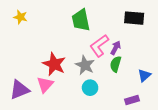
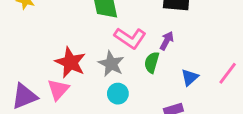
pink L-shape: (99, 46) -> (130, 38), turned -110
purple arrow: (116, 48) -> (167, 41), moved

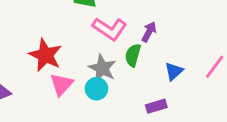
gray star: (111, 64) -> (102, 68), moved
pink triangle: (58, 90) -> (61, 84), moved

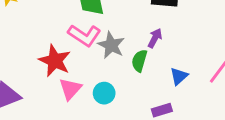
pink L-shape: (110, 29) -> (84, 35), moved
gray star: (102, 68) -> (111, 45), moved

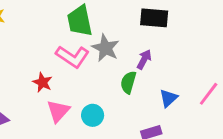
gray star: (111, 45) -> (105, 48), moved
red star: (55, 61) -> (42, 82), size x0.6

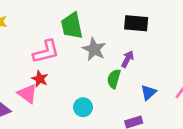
pink L-shape: (73, 57) -> (46, 52), moved, turned -48
pink triangle: (58, 111) -> (27, 94), moved, turned -35

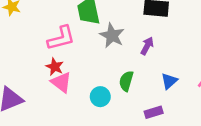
green semicircle: (114, 79) -> (126, 81), moved
pink triangle: (27, 94) -> (61, 82), moved

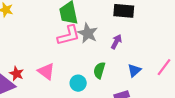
pink L-shape: (61, 38) -> (69, 35), moved
red star: (55, 67) -> (17, 74), moved

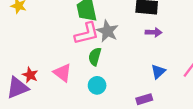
purple arrow: (116, 42) -> (154, 32), moved, turned 64
green semicircle: (99, 70) -> (95, 57), moved

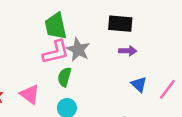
blue triangle: (158, 72) -> (139, 84), moved, turned -35

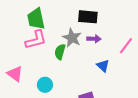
gray star: (78, 50) -> (72, 38), moved
green semicircle: (64, 77) -> (60, 52), moved
pink line: (167, 89) -> (126, 46), moved

